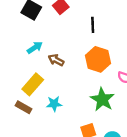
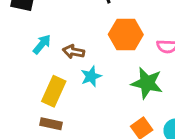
cyan star: (54, 104) -> (91, 76), moved

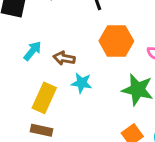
cyan star: (91, 76) -> (82, 83), turned 30

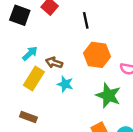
yellow rectangle: (44, 98) -> (34, 79), moved

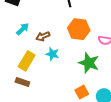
brown arrow: (54, 63) -> (43, 36), turned -40
yellow rectangle: (34, 79) -> (27, 61), moved

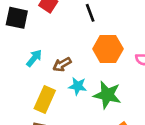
green star: (89, 63) -> (107, 95), moved

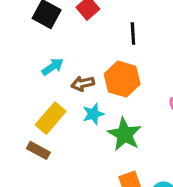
orange hexagon: (108, 49) -> (122, 79), moved
cyan star: (78, 86) -> (93, 114), turned 30

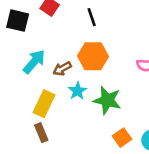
cyan arrow: (53, 67) -> (34, 62), size x1.4
brown rectangle: (38, 150) -> (41, 133), turned 54

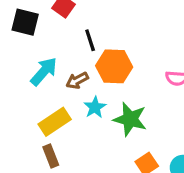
black line: (92, 17) -> (90, 40), moved
yellow rectangle: (44, 104) -> (55, 122), turned 30

